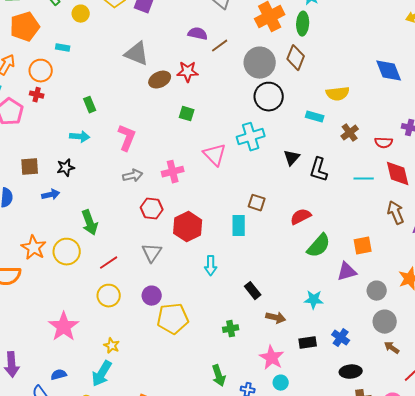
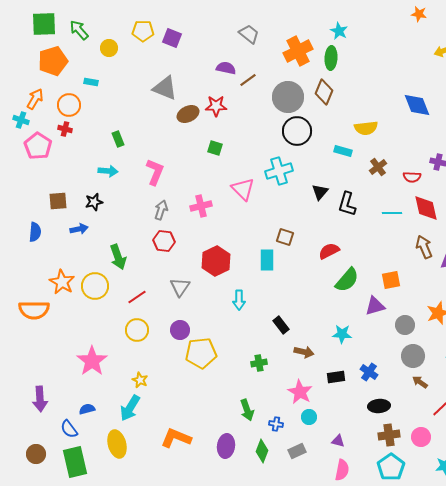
gray arrow: (133, 176) -> (161, 210), turned -60
red hexagon: (152, 209) -> (164, 241), moved

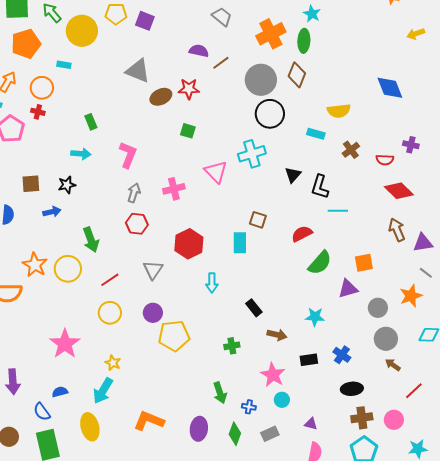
yellow circle: (109, 48) -> (82, 31), size x1.8
red diamond: (426, 208) -> (399, 191), turned -32
cyan line: (392, 213) -> (338, 211), moved

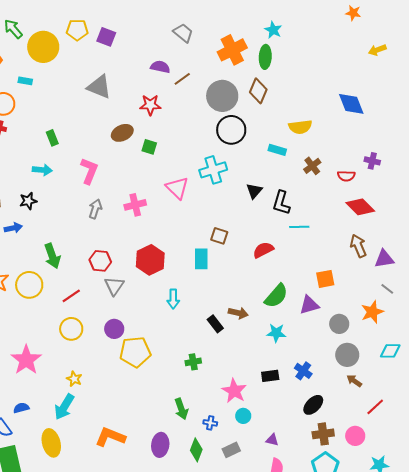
brown ellipse: (161, 97) -> (122, 133), moved
red hexagon: (137, 224) -> (100, 261), moved
green semicircle: (320, 263) -> (276, 296), moved
brown arrow: (277, 335) -> (238, 313), moved
black ellipse: (352, 389) -> (313, 405), turned -40

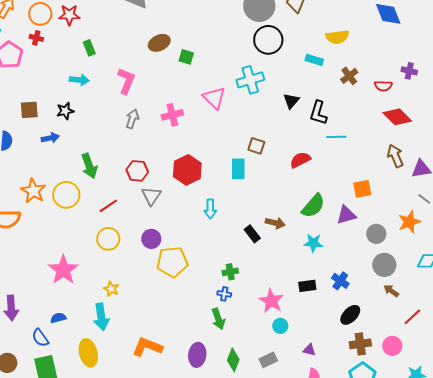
red star: (150, 105) -> (69, 15), moved
cyan arrow: (64, 407) -> (101, 317), turned -40
blue cross: (210, 423) -> (224, 294), moved

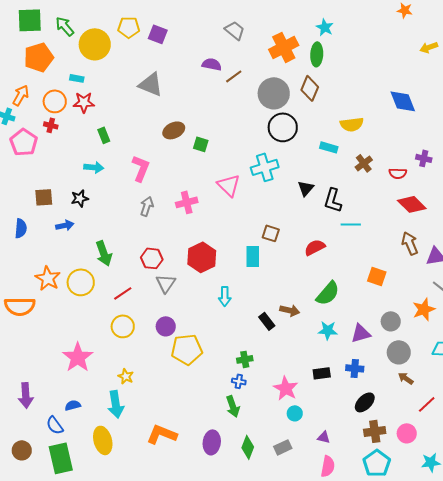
orange square: (362, 189) -> (377, 276), turned 30
purple triangle: (346, 215) -> (361, 333), moved
blue cross: (340, 281) -> (355, 368), turned -30

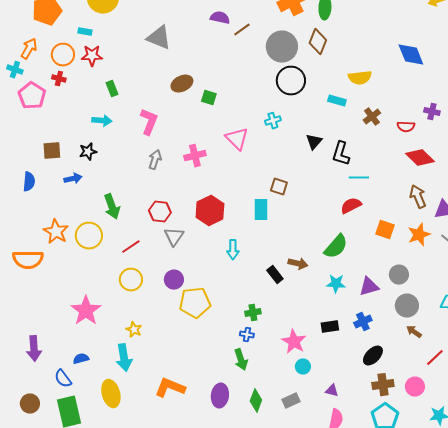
cyan cross: (265, 167) -> (273, 121), size x0.6
red semicircle: (315, 247) -> (351, 206), moved
orange star: (424, 309) -> (419, 235), moved
blue cross: (355, 368) -> (363, 322), turned -30

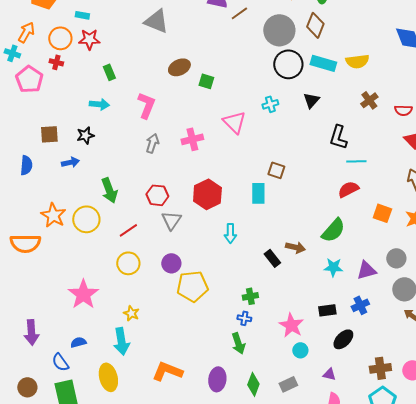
cyan rectangle: (337, 101) -> (323, 63), moved, size x1.4
black triangle: (314, 142) -> (311, 100), moved
black ellipse: (373, 356) -> (343, 339), moved

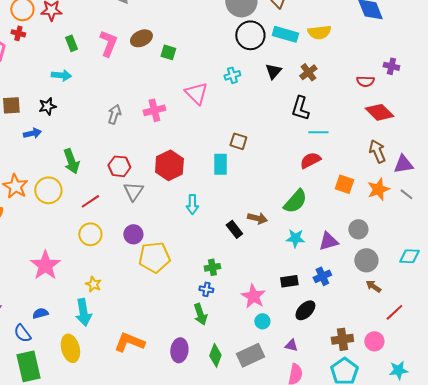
brown cross: (369, 100) -> (308, 72), moved
pink L-shape: (146, 105) -> (108, 43), moved
gray rectangle: (288, 384) -> (250, 355), size x1.5

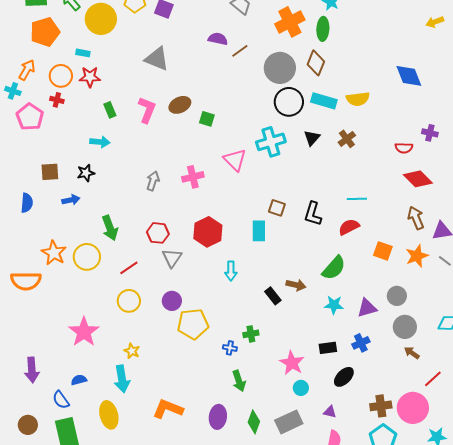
cyan cross: (232, 75) -> (271, 142), size x1.8
black L-shape: (300, 108) -> (313, 214), moved
blue cross: (206, 289) -> (230, 348), moved
pink circle: (374, 341) -> (413, 408), size x1.6

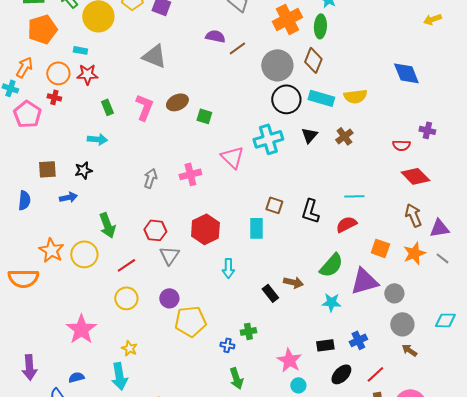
purple triangle: (367, 308) -> (364, 281), moved, size x1.4
red line: (433, 379) -> (375, 374), moved

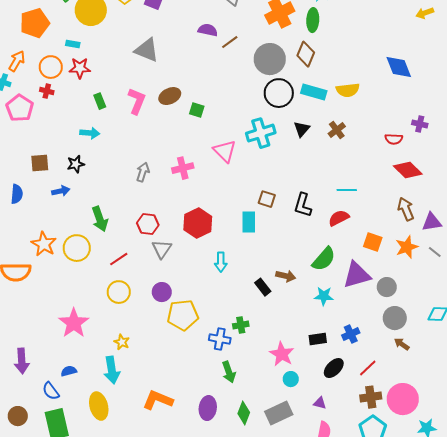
blue cross: (227, 345) -> (220, 339), size x1.5

